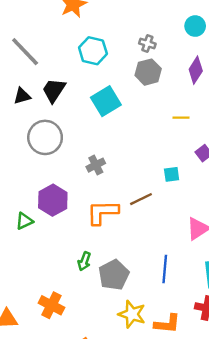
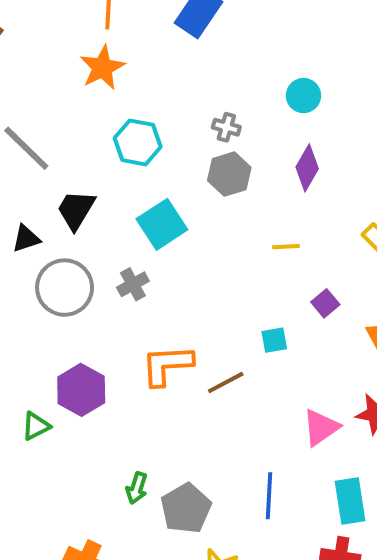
black triangle: (22, 96) -> (26, 239), moved
gray cross: (96, 165) -> (133, 284), moved
orange L-shape: (103, 212) -> (167, 365), moved

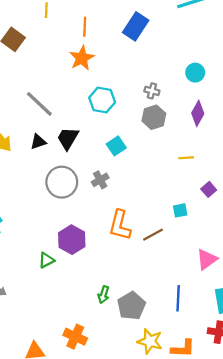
cyan square: (162, 224) -> (116, 146), size x0.7
black triangle: (26, 239) -> (38, 142), moved
orange L-shape: (167, 365) -> (120, 225), turned -72

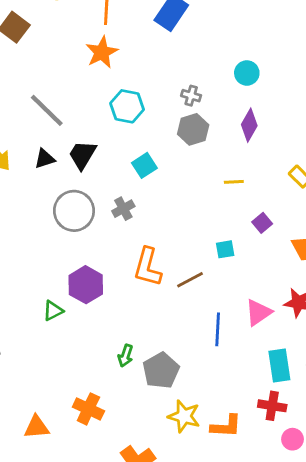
blue line: (178, 298) -> (218, 329), moved

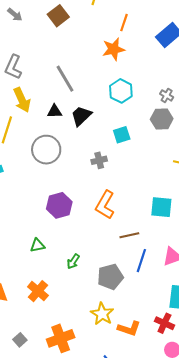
gray circle: (74, 211) -> (46, 150), moved
cyan square: (225, 249) -> (161, 207), size x1.6
brown line: (190, 280) -> (129, 235), moved
green triangle: (53, 311) -> (37, 245), moved
gray pentagon: (161, 370) -> (110, 277), moved

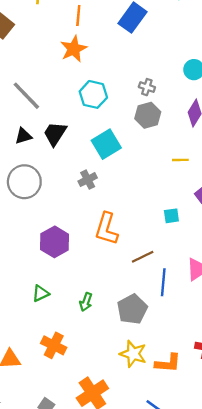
cyan square: (122, 135) -> (106, 144), size x1.4
cyan square: (161, 207) -> (171, 216), size x0.6

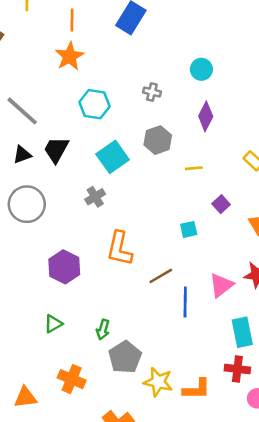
gray hexagon: (148, 115) -> (158, 140), moved
gray pentagon: (132, 309) -> (125, 357), moved

